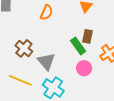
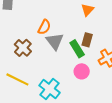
orange semicircle: (47, 12) -> (44, 27), moved
gray triangle: (46, 62) -> (55, 41), moved

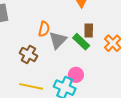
gray triangle: (55, 41) -> (58, 40), turned 36
pink circle: (82, 71) -> (76, 75), moved

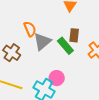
orange semicircle: (44, 29) -> (30, 29), turned -42

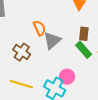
green rectangle: (65, 46) -> (84, 50), moved

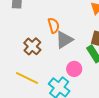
pink circle: (67, 77) -> (74, 69), moved

